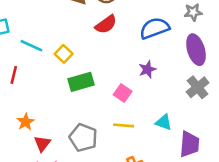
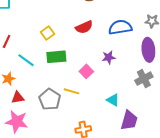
red semicircle: (106, 24) -> (84, 27), moved
cyan line: (31, 46) -> (26, 60), moved
yellow line: (124, 125) -> (71, 91), moved
red triangle: (42, 143) -> (18, 98), turned 32

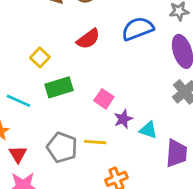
purple star: (109, 57) -> (123, 119), moved
yellow line: (71, 91) -> (95, 142), moved
red triangle: (18, 98) -> (18, 154), turned -40

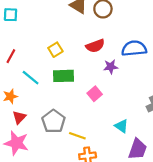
purple star: (123, 119) -> (111, 67), moved
yellow line: (95, 142) -> (77, 136), moved

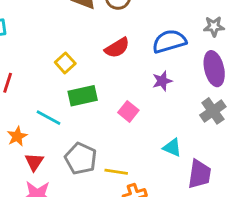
purple star: (111, 67) -> (162, 81), moved
cyan line: (31, 78) -> (48, 118), moved

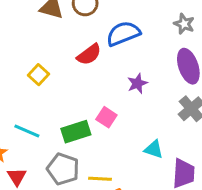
gray star: (214, 26) -> (184, 24), turned 30
blue semicircle: (169, 41) -> (123, 34), moved
green rectangle: (83, 96) -> (76, 132), moved

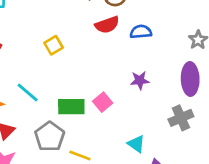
blue semicircle: (123, 34) -> (141, 32), size x0.7
red semicircle: (89, 54) -> (107, 25), moved

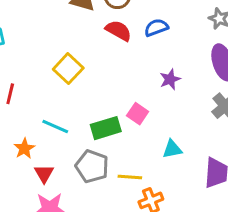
red semicircle: (107, 25) -> (118, 31), turned -115
yellow square: (54, 45) -> (68, 69), size x1.4
cyan triangle: (136, 144) -> (172, 149), moved, turned -30

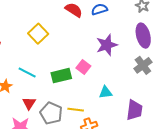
purple star: (170, 79) -> (107, 45), size x1.5
gray pentagon: (92, 166) -> (51, 113), moved
red triangle: (44, 174) -> (29, 103), moved

